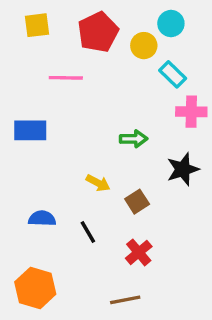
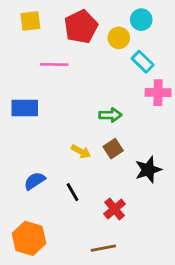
black star: (183, 169) -> (148, 170), moved
brown square: (137, 202) -> (113, 149), moved
blue semicircle: (42, 218) -> (35, 181), turned -35

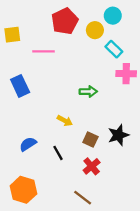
yellow square: (30, 21) -> (12, 35), moved
blue rectangle: (25, 108) -> (20, 86), turned 65
brown square: (113, 149) -> (90, 140), moved, turned -32
brown line: (103, 248) -> (83, 198), turned 48

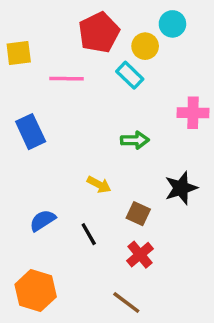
cyan rectangle: (114, 49) -> (130, 75), moved
black star: (118, 135) -> (181, 188), moved

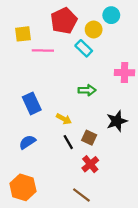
yellow square: (19, 53) -> (23, 34), moved
blue rectangle: (31, 132) -> (32, 103), moved
black line: (89, 234) -> (68, 142), moved

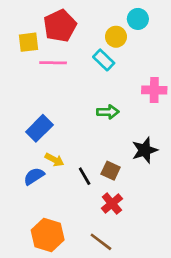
red pentagon: (64, 21) -> (60, 26), moved
blue rectangle: (32, 103) -> (39, 128), turned 70
yellow arrow: (64, 119) -> (54, 160), moved
orange hexagon: (23, 187) -> (48, 235), moved

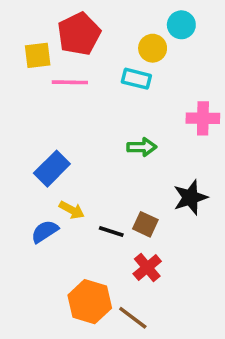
cyan rectangle: (104, 60) -> (136, 79), turned -30
black line: (85, 176) -> (111, 232), turned -42
orange hexagon: (48, 235) -> (90, 302), moved

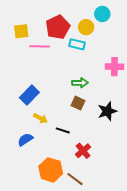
red pentagon: (79, 34) -> (58, 27), moved
brown square: (145, 224) -> (78, 103), moved
blue semicircle: (45, 232) -> (25, 140), moved

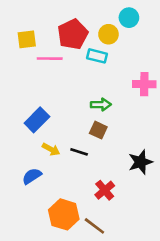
black star: (107, 111) -> (140, 162), moved
black line: (63, 130) -> (79, 152), moved

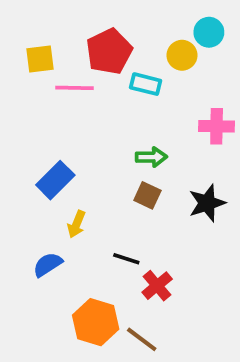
cyan circle: (129, 18) -> (209, 32), moved
yellow circle: (108, 34) -> (182, 55), moved
yellow arrow: (51, 149) -> (76, 224), turned 84
black line: (79, 152) -> (126, 259), moved
black star: (140, 162) -> (207, 203), moved

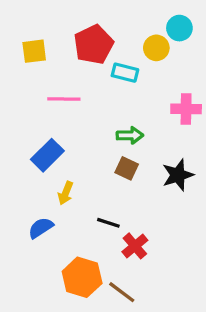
pink line: (75, 88) -> (64, 99), moved

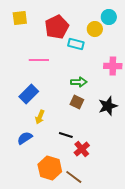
yellow square: (34, 51) -> (20, 18), moved

